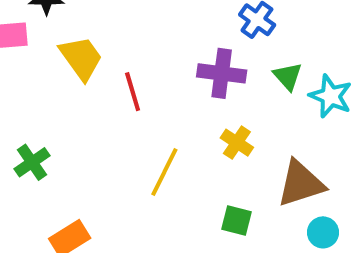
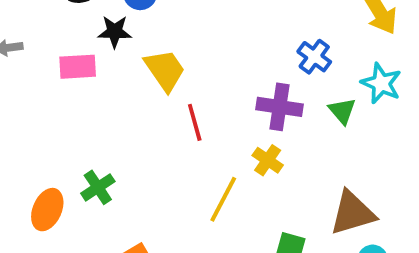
yellow trapezoid: (81, 58) -> (165, 70), moved
cyan star: (331, 96) -> (381, 83), moved
yellow cross: (237, 143) -> (268, 160), moved

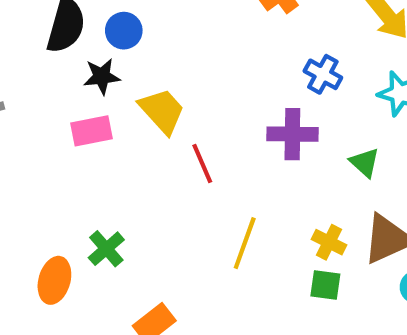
pink rectangle: (78, 67) -> (91, 131), moved
green triangle: (342, 111) -> (365, 163), moved
yellow cross: (268, 160) -> (329, 242), moved

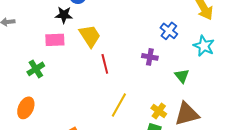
purple cross: (292, 134) -> (150, 57), size x0.7
green cross: (106, 249) -> (36, 69), moved

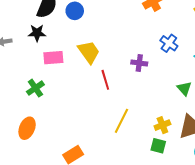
black star: (64, 15) -> (37, 33), moved
purple cross: (150, 57) -> (139, 63), moved
yellow cross: (159, 111) -> (162, 125), turned 35

